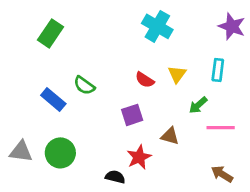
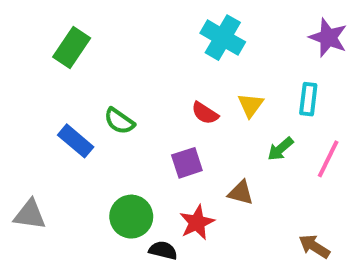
pink line: (221, 128) -> (328, 159), moved, turned -64
green circle: (60, 153) -> (131, 217), moved

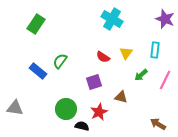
green semicircle: (119, 121) -> (60, 61), turned 91

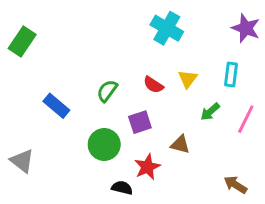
green rectangle: (36, 24) -> (22, 42), moved
green semicircle: (60, 61) -> (107, 91), moved
gray triangle: (15, 108) -> (22, 161), turned 30
green circle: (66, 109) -> (104, 145), moved

